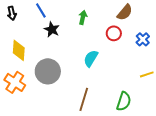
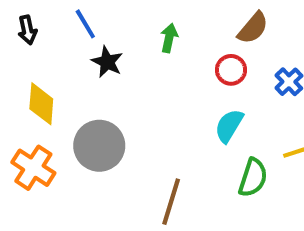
cyan semicircle: (91, 58) -> (229, 126), moved
green semicircle: (124, 101) -> (253, 178), moved

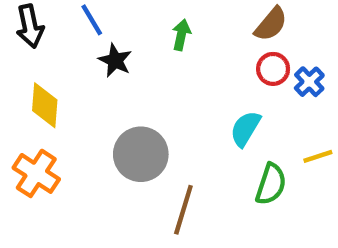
black arrow: (27, 30) -> (30, 26), size x1.4
red circle: (231, 70) -> (273, 69), moved
gray circle: (99, 146) -> (141, 154), moved

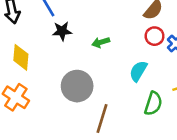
green arrow: (181, 35) -> (101, 42), moved, turned -119
black star: (115, 60) -> (62, 31), turned -30

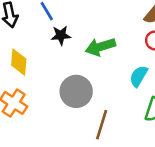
green arrow: (101, 42) -> (100, 47), size x1.6

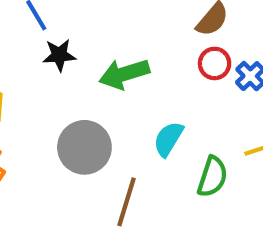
cyan semicircle: (139, 76) -> (168, 139), moved

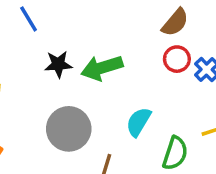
black star: (59, 55) -> (58, 64), moved

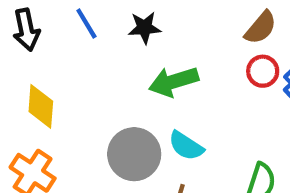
black star: (58, 64) -> (145, 28), moved
cyan semicircle: (139, 122) -> (186, 146), moved, turned -88

